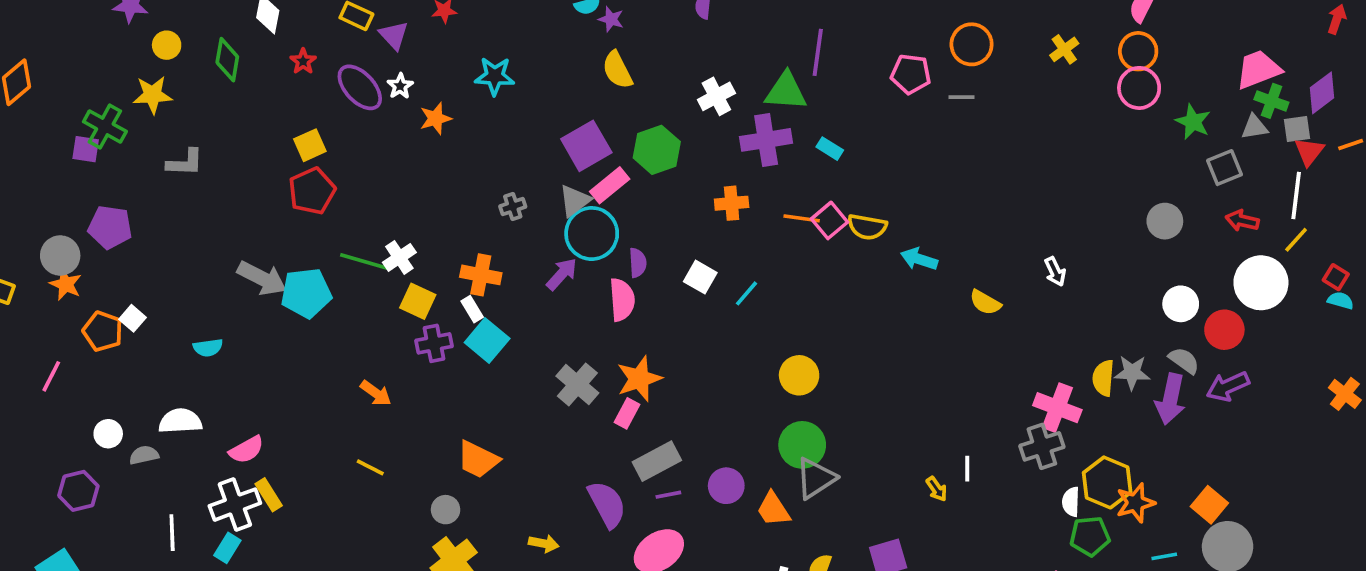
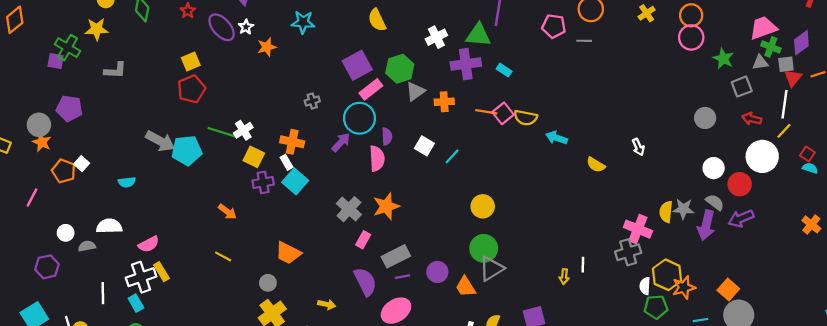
gray triangle: (575, 201) -> (415, 91), moved
pink rectangle: (627, 413) -> (363, 240), moved
yellow arrow: (937, 489) -> (564, 277), turned 40
cyan rectangle: (227, 548) -> (136, 303), turned -63

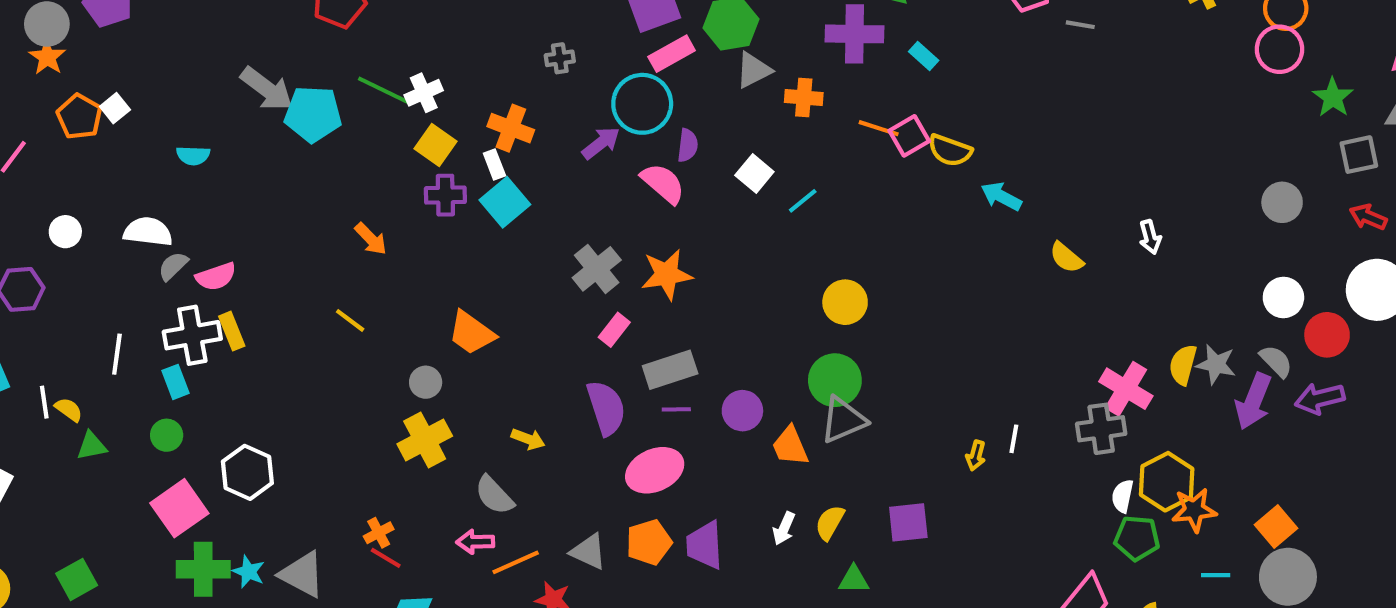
pink semicircle: (377, 159) -> (663, 183), turned -55
gray semicircle: (87, 246) -> (173, 266), moved, turned -42

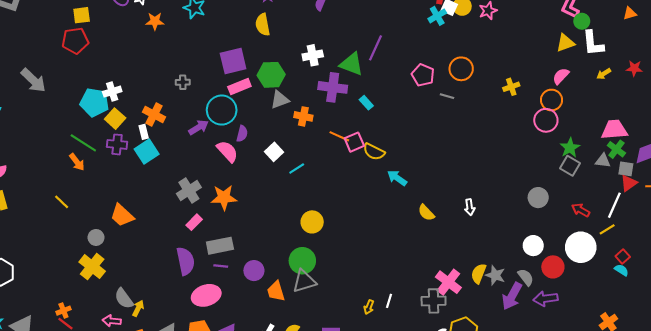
green line: (385, 91) -> (83, 143), moved
cyan pentagon: (313, 114) -> (94, 102), moved
gray square: (1359, 155) -> (570, 166), moved, turned 36
yellow arrow: (528, 439) -> (138, 308), moved, turned -91
yellow cross: (425, 440) -> (92, 267), turned -30

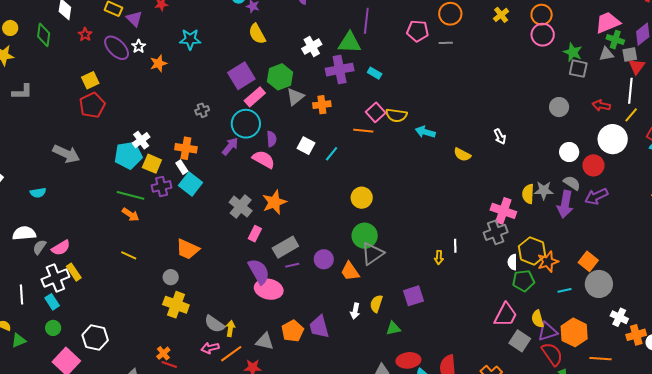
orange line: (339, 136) -> (363, 131), moved
pink ellipse: (206, 295) -> (269, 289), moved, turned 48

